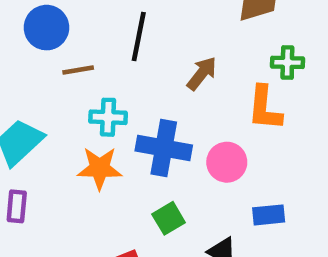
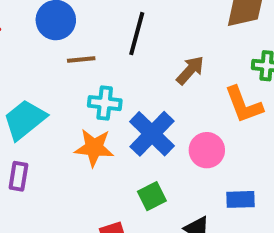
orange L-shape: (265, 108) -> (244, 105), turned -30
blue cross: (164, 148) -> (152, 134), turned 30

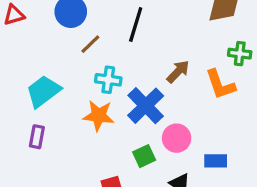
brown line: (81, 59) -> (90, 44), turned -40
brown arrow: (190, 70) -> (178, 72), moved
pink circle: (207, 150) -> (177, 138), moved

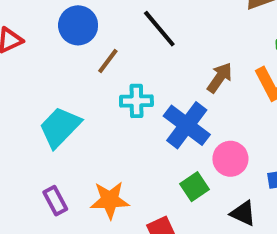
black line: (136, 25) -> (159, 29), turned -48
orange star: (99, 116) -> (110, 200), moved
purple rectangle: (37, 137) -> (55, 201), moved, turned -30

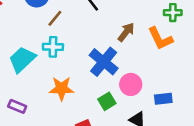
cyan cross: (136, 101) -> (53, 47), moved
orange star: (110, 200) -> (62, 88), moved
purple rectangle: (55, 201) -> (17, 106), turned -42

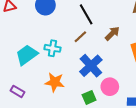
brown line: (55, 18) -> (80, 37), moved
brown arrow: (126, 32) -> (112, 33), moved

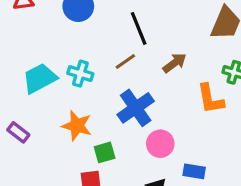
green square: (89, 97) -> (105, 152), moved

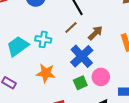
brown arrow: (175, 63) -> (95, 33), moved
green square: (105, 152) -> (80, 83), moved

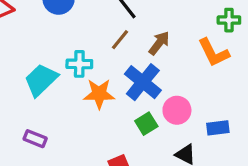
orange star: (46, 73) -> (99, 94), moved

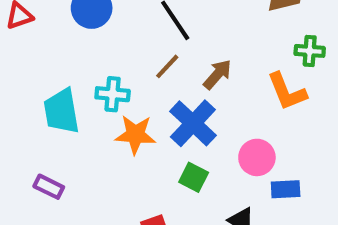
cyan trapezoid: (41, 80) -> (61, 111), turned -60
pink circle: (177, 110) -> (257, 157), moved
green square: (146, 124) -> (194, 177), turned -35

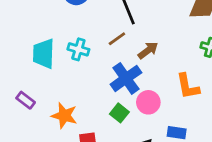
orange L-shape: (287, 92) -> (188, 86), moved
orange star: (135, 135) -> (64, 116), moved
pink circle: (257, 157) -> (148, 102), moved

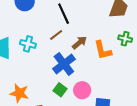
orange L-shape: (188, 86) -> (103, 50), moved
pink circle: (148, 102) -> (82, 90), moved

